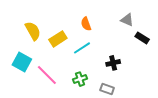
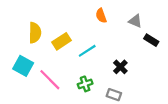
orange semicircle: (86, 24) -> (101, 16), moved
yellow semicircle: (33, 31) -> (35, 33), turned 30
black cross: (113, 63) -> (120, 67), turned -32

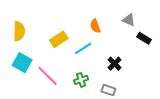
orange semicircle: (101, 16) -> (95, 26), moved
yellow semicircle: (35, 33) -> (19, 31), moved

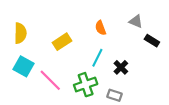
cyan line: (83, 48) -> (97, 58), moved, turned -30
green cross: (81, 80) -> (86, 85), size x1.5

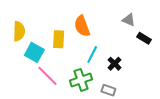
orange semicircle: (101, 28) -> (82, 26), moved, size x1.5
yellow rectangle: (62, 42) -> (59, 39), turned -54
cyan square: (23, 66) -> (34, 52), moved

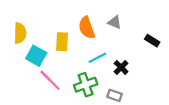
gray triangle: (129, 20) -> (115, 22), moved
cyan line: (92, 55) -> (97, 58), turned 36

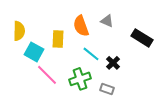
black rectangle: (152, 41) -> (142, 38), size x1.5
cyan line: (97, 58) -> (91, 54), turned 66

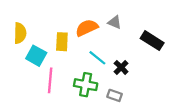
orange semicircle: (81, 26) -> (87, 28), turned 85
pink line: (47, 75) -> (50, 80), turned 50
green cross: (80, 79) -> (86, 85), turned 30

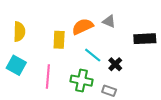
black rectangle: (152, 41) -> (145, 39), turned -35
cyan square: (36, 56) -> (16, 65), moved

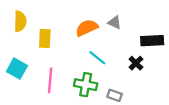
yellow semicircle: (19, 32) -> (20, 21), moved
yellow rectangle: (59, 40) -> (45, 38), moved
black cross: (115, 64) -> (136, 63), moved

